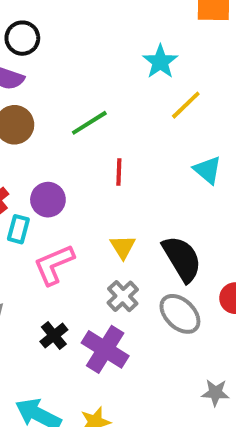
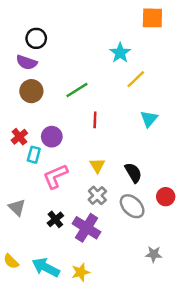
cyan triangle: (208, 170) -> (149, 119), turned 30
black semicircle: (182, 259) -> (133, 173), size x0.7

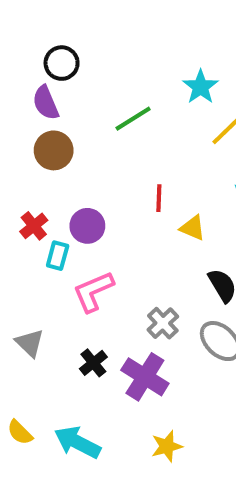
purple semicircle: (27, 62) -> (46, 103), turned 48
green line: (77, 90) -> (133, 119), moved
yellow triangle: (97, 165) -> (193, 228), moved, turned -35
yellow star: (81, 272) -> (167, 446), moved

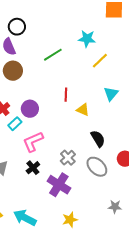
cyan star: (201, 87) -> (87, 39), turned -30
cyan rectangle: (58, 256) -> (15, 124), turned 32
black cross: (93, 363) -> (33, 168), moved

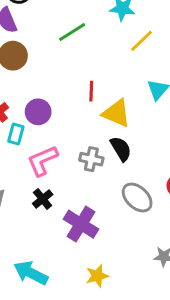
yellow triangle: (83, 110) -> (116, 113), size x1.5
cyan rectangle: (15, 124) -> (16, 134), turned -32
black semicircle: (98, 139) -> (121, 149), moved
gray cross: (68, 158) -> (91, 159), moved, turned -35

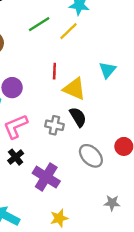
yellow line: (142, 41) -> (69, 31), moved

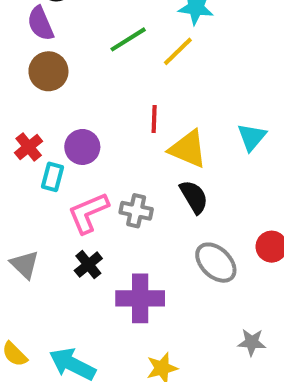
cyan triangle: (107, 70) -> (252, 137), moved
gray cross: (54, 125) -> (136, 211), moved
purple cross: (46, 177) -> (140, 298), turned -32

